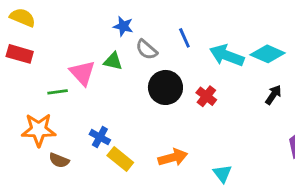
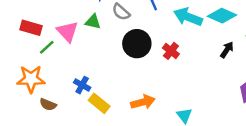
red rectangle: (20, 54) -> (31, 28), moved
green line: (58, 92) -> (47, 47), turned -35

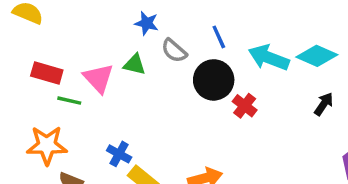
black circle: (137, 44) -> (214, 80), moved
green line: (47, 47) -> (69, 101), turned 56

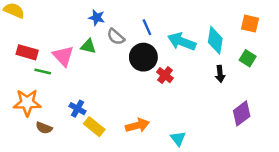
cyan diamond: (317, 56) -> (215, 40), turned 76
black arrow: (324, 104) -> (220, 74), turned 140

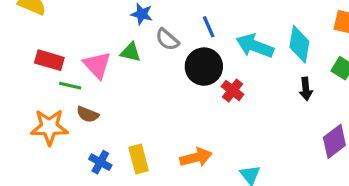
blue cross: (77, 109) -> (100, 162), moved
yellow rectangle: (94, 127) -> (139, 159), turned 36
brown semicircle: (44, 128) -> (88, 114), moved

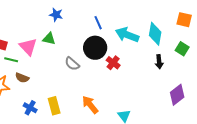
gray semicircle: (167, 39) -> (72, 64), moved
orange arrow: (196, 157) -> (90, 105), turned -114

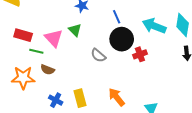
blue line: (98, 23) -> (117, 17), moved
green triangle: (49, 39) -> (75, 30), turned 32
red cross: (113, 63) -> (140, 54), turned 32

